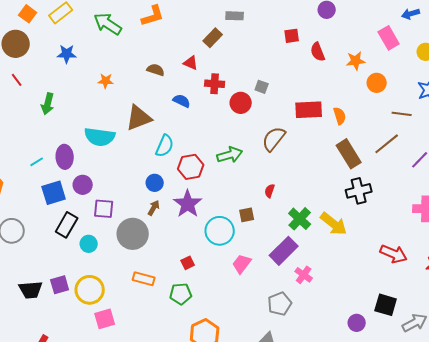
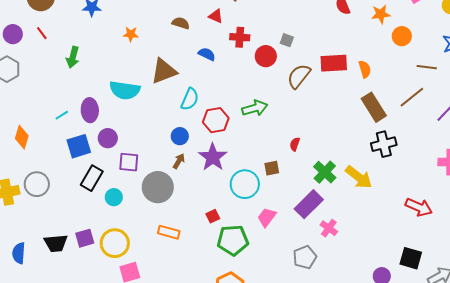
brown semicircle: (274, 139) -> (299, 76), moved
green pentagon: (181, 294) -> (233, 240), moved, size x1.4

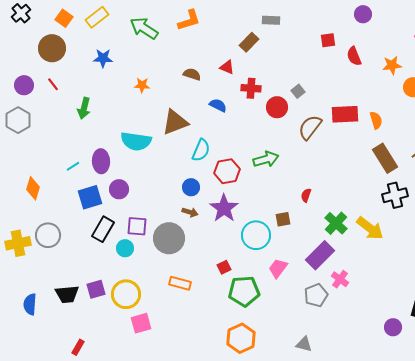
gray square: (287, 40) -> (298, 91), turned 32
brown arrow: (179, 161) -> (190, 212), turned 77
purple square: (129, 162) -> (137, 226), moved
gray pentagon: (305, 257) -> (316, 295), moved

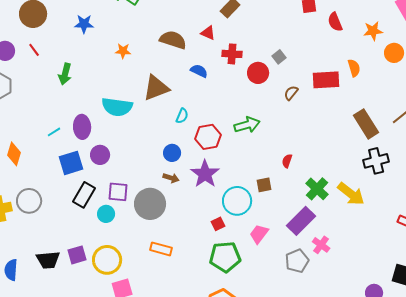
brown semicircle: (192, 74) -> (173, 40), size x1.5
orange semicircle: (376, 120) -> (354, 68), moved
brown semicircle: (310, 127) -> (291, 93), size x0.6
cyan semicircle: (201, 150) -> (182, 116), size x0.7
red square: (224, 267) -> (218, 224), moved

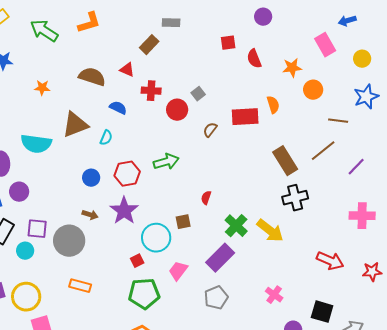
cyan semicircle: (182, 116) -> (106, 138), moved
blue circle: (172, 153) -> (91, 178), moved
pink cross: (321, 245) -> (274, 295), moved

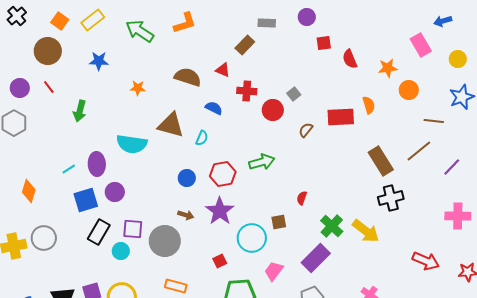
purple circle: (263, 17) -> (307, 17), moved
brown triangle: (75, 125) -> (171, 125), turned 36
red square: (137, 261) -> (220, 261), moved

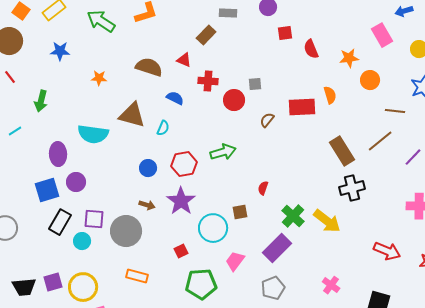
gray square: (294, 94) -> (255, 84), turned 32
cyan line: (69, 169) -> (15, 131), moved

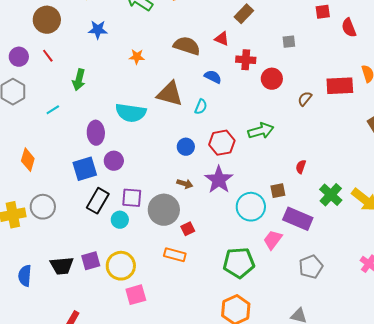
gray square: (255, 84) -> (289, 42), moved
purple rectangle: (277, 248) -> (298, 219), moved, turned 68
red square: (181, 251) -> (188, 229), moved

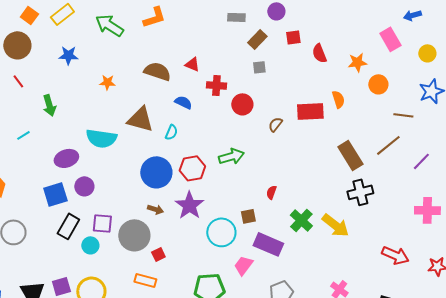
brown rectangle: (244, 14) -> (257, 39), moved
green arrow: (79, 80) -> (49, 105), turned -30
purple ellipse: (96, 133) -> (66, 158), turned 75
blue circle: (186, 147) -> (156, 172), size x1.8

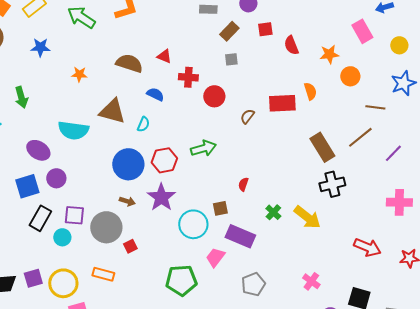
purple ellipse: (66, 158) -> (38, 150), turned 50
green cross: (301, 220) -> (273, 212), size x0.7
orange rectangle: (145, 280) -> (103, 274), moved

